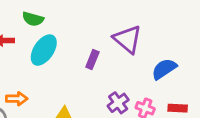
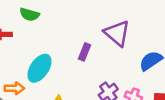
cyan ellipse: (44, 50) -> (39, 68), moved

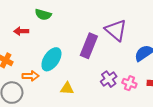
purple rectangle: (85, 52) -> (89, 46), size x1.6

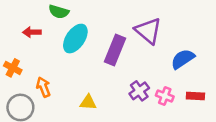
cyan ellipse: (51, 59) -> (75, 39), moved
orange arrow: (31, 76) -> (43, 87), turned -112

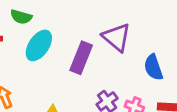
blue semicircle: (183, 59) -> (153, 67), turned -75

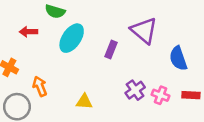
purple rectangle: (81, 58) -> (111, 50), size x0.6

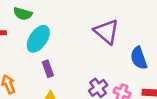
purple rectangle: (111, 50) -> (48, 69), moved, turned -42

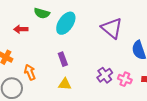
cyan ellipse: (38, 39) -> (66, 23), moved

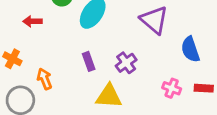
purple cross: (105, 75) -> (126, 63), moved
yellow triangle: (65, 84) -> (109, 96), moved, size x1.5

